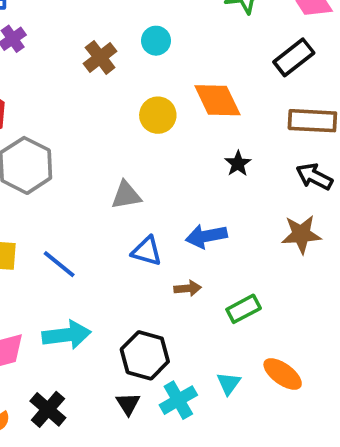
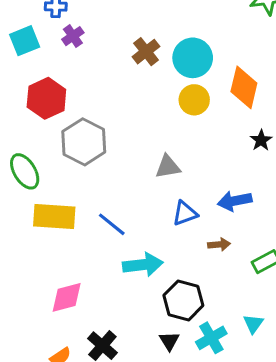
cyan circle: (156, 41) -> (193, 58), moved, size x1.6
orange diamond: (217, 100) -> (244, 87), turned 39
blue triangle: (147, 251) -> (185, 213), turned -36
cyan arrow: (67, 335) -> (143, 265), moved

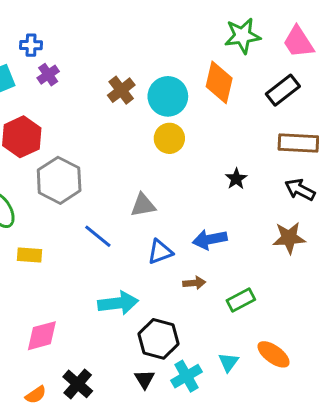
orange diamond: (244, 87) -> (219, 82), moved
yellow rectangle: (54, 216) -> (29, 255), size x0.6
blue line: (112, 224) -> (98, 236), moved

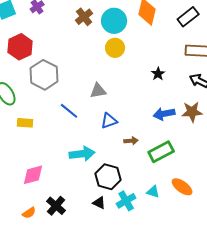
blue arrow: (210, 239) -> (164, 114), moved
green rectangle: (241, 300) -> (161, 152), size x1.4
cyan triangle: (228, 362) -> (153, 192), turned -48
black triangle: (145, 379) -> (99, 203), turned -32

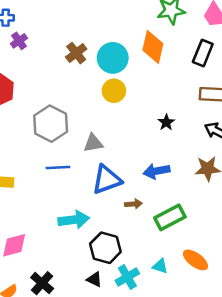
black rectangle: (188, 17) -> (203, 53), turned -30
gray hexagon: (44, 75) -> (51, 124), moved
blue line: (69, 111) -> (58, 167), turned -42
blue arrow: (164, 114) -> (157, 171), moved
blue triangle: (109, 121) -> (107, 180), size x1.5

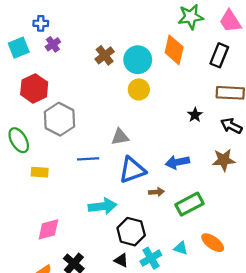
black star: (166, 122) -> (195, 115), moved
gray hexagon: (51, 124) -> (59, 119), moved

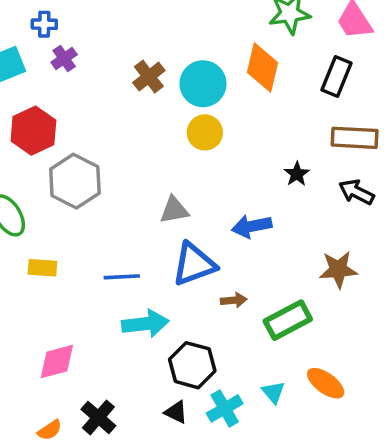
blue line: (88, 159) -> (122, 277), moved
brown star: (224, 160) -> (338, 270), moved
blue arrow: (177, 162) -> (252, 226), moved
cyan triangle: (181, 248) -> (273, 392), turned 32

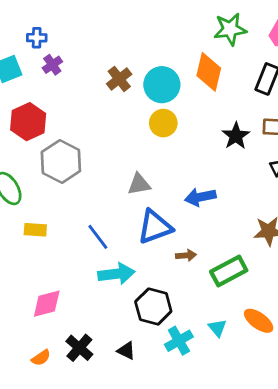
black star: (297, 174) -> (236, 136), moved, size x1.4
blue line: (122, 277) -> (98, 237), turned 56
black triangle: (176, 412) -> (126, 351), moved

